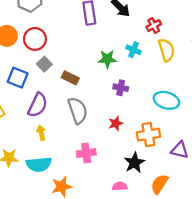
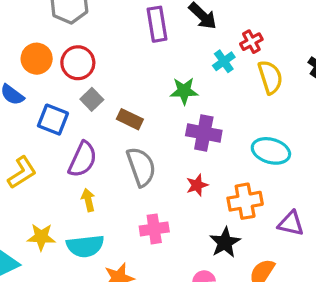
cyan cross: (134, 50) -> (224, 61), moved, turned 32
purple cross: (121, 88) -> (204, 133), size x1.5

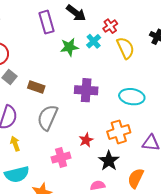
green star: (184, 91) -> (69, 47), moved
gray semicircle: (141, 167) -> (47, 118), turned -130
red star: (197, 185) -> (86, 140), moved

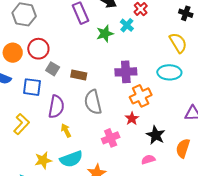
yellow semicircle: (126, 48) -> (178, 43), moved
gray semicircle: (47, 118) -> (93, 102), turned -30
orange cross: (119, 132) -> (141, 96), moved

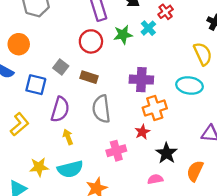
red circle: (38, 49) -> (91, 41), moved

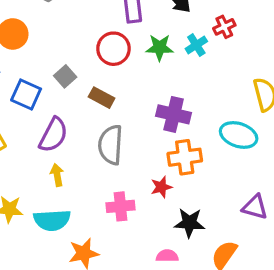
black star: (166, 153) -> (189, 223), turned 30

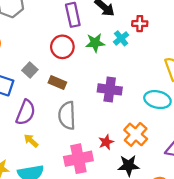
red cross: (224, 27) -> (140, 24), turned 32
orange cross: (185, 157) -> (136, 134), moved, turned -35
yellow arrow: (57, 175) -> (31, 141), turned -32
pink cross: (121, 206) -> (78, 159), size x1.4

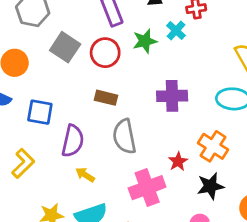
gray square: (30, 70) -> (65, 47), moved, size x1.5

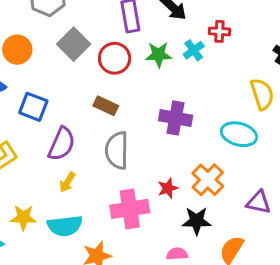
yellow arrow: (85, 175) -> (67, 182), turned -102

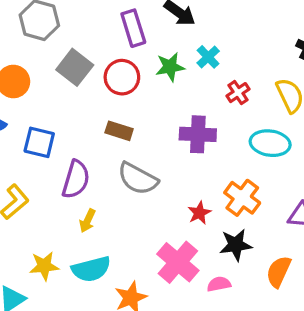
red cross: (219, 31) -> (238, 93), moved, turned -30
gray semicircle: (117, 150) -> (138, 179), turned -54
pink cross: (130, 209) -> (178, 262), moved, turned -33

